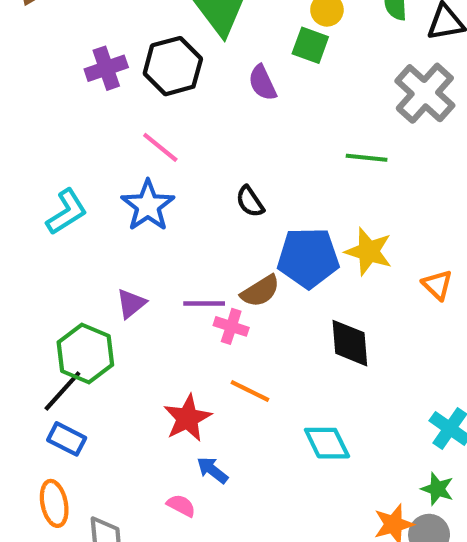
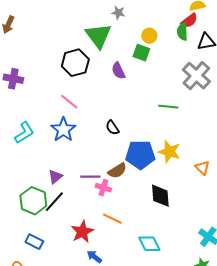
purple cross: (106, 68) -> (13, 79), moved, turned 30
black line: (62, 391) -> (54, 202), moved
blue rectangle: (67, 439) -> (34, 242), moved

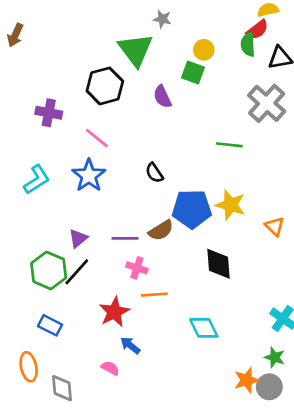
purple cross: (13, 79) -> (49, 113), moved
pink cross: (103, 188) -> (137, 268), moved
orange line: (112, 219) -> (154, 295), turned -30

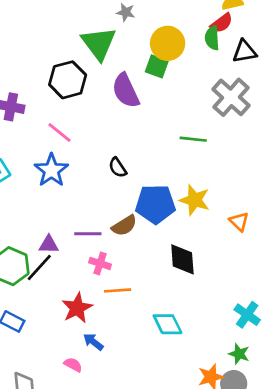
yellow circle: (204, 50) -> (168, 43), size x1.6
purple semicircle: (162, 97) -> (126, 91), size x1.5
purple triangle: (78, 238) -> (49, 245), moved, turned 40

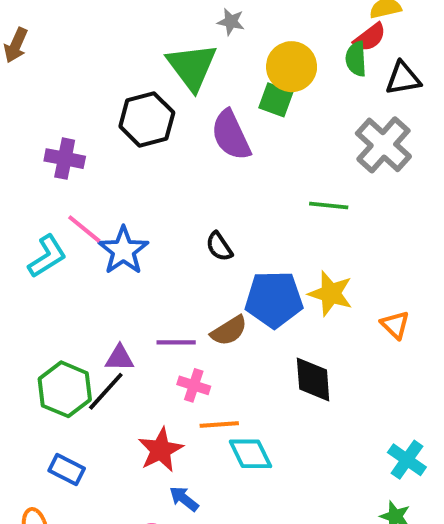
pink line: (60, 132) -> (84, 229), moved
cyan diamond: (168, 324) -> (250, 454), moved

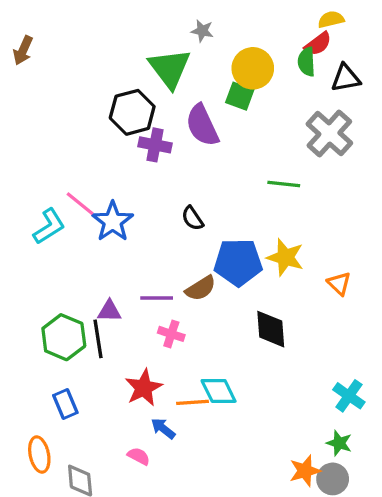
purple cross: (65, 159) -> (155, 145), moved
black line: (106, 391) -> (98, 339), turned -51
orange line: (219, 424) -> (192, 402), moved
blue rectangle: (67, 469) -> (65, 404), turned 40

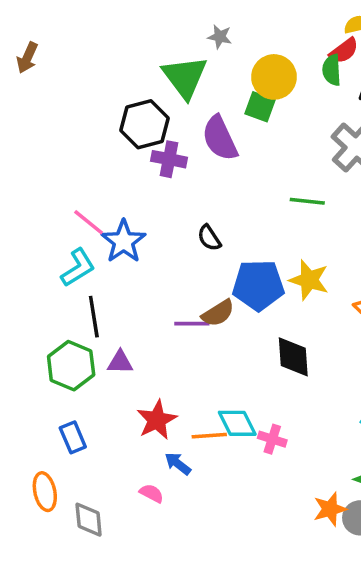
cyan L-shape: (49, 226) -> (78, 268), moved
purple line: (157, 298) -> (192, 324), moved
purple triangle: (109, 311) -> (120, 362), moved
pink cross: (171, 334) -> (272, 439), moved
black line: (98, 339) -> (94, 317), moved

